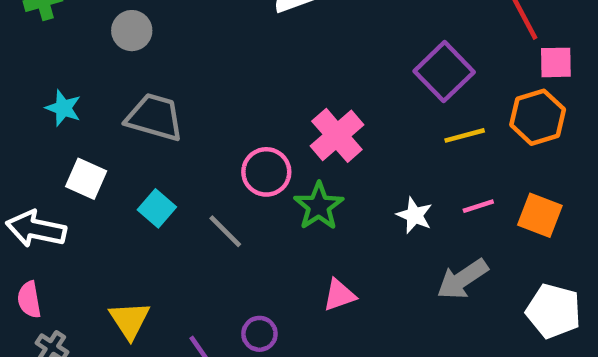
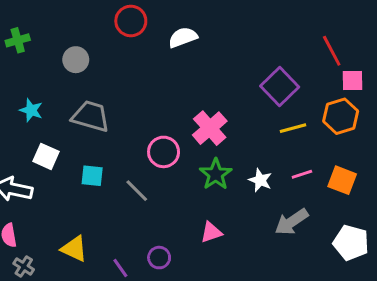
green star: (319, 206) -> (216, 174), moved
cyan square: (157, 208) -> (92, 176), turned -35
yellow triangle: (129, 320) -> (74, 249), turned -32

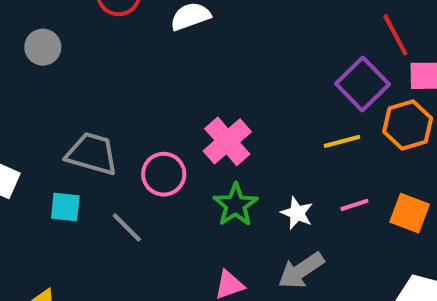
purple square: (280, 86) -> (363, 84), moved
gray trapezoid: (91, 116) -> (92, 154), moved
gray arrow: (292, 222) -> (301, 270), moved

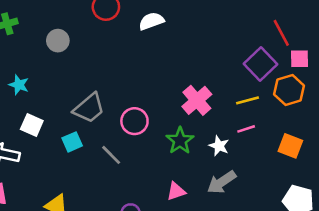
pink cross: (227, 141) -> (197, 100), moved
gray trapezoid: (92, 154) -> (89, 108), turned 124
pink line: (354, 205) -> (246, 129), moved
cyan square: (65, 207) -> (72, 142), turned -30

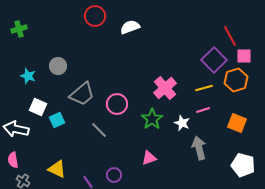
gray circle: (58, 41) -> (58, 66), moved
cyan square: (72, 142) -> (57, 120), moved
gray arrow: (222, 182) -> (199, 148), moved, turned 110

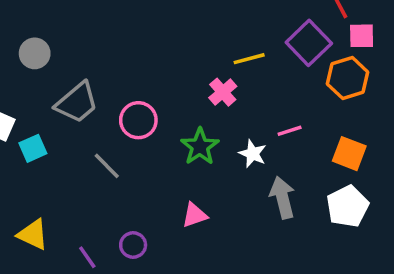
pink cross: (165, 88) -> (223, 92), size x0.7
yellow line: (204, 88) -> (249, 59), moved
white pentagon: (243, 165) -> (348, 206), moved, turned 30

